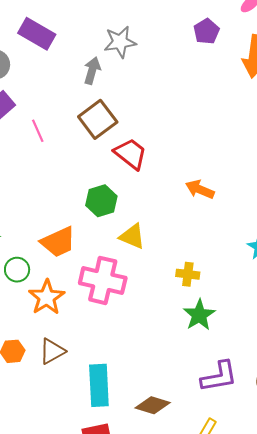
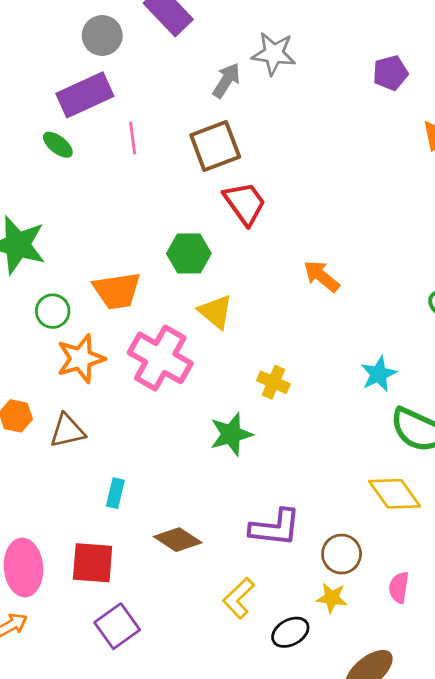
green star: (199, 315) -> (231, 434), moved
cyan rectangle: (99, 385) -> (115, 493), size x0.5

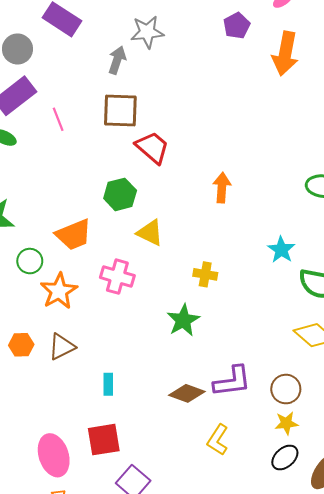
brown square: (215, 146) -> (120, 110), turned 36
orange arrow: (321, 276) -> (222, 188), turned 68
pink cross: (160, 358) -> (117, 277), size x0.7
brown diamond: (178, 540) -> (187, 393), moved
black ellipse: (290, 632) -> (285, 457), moved

